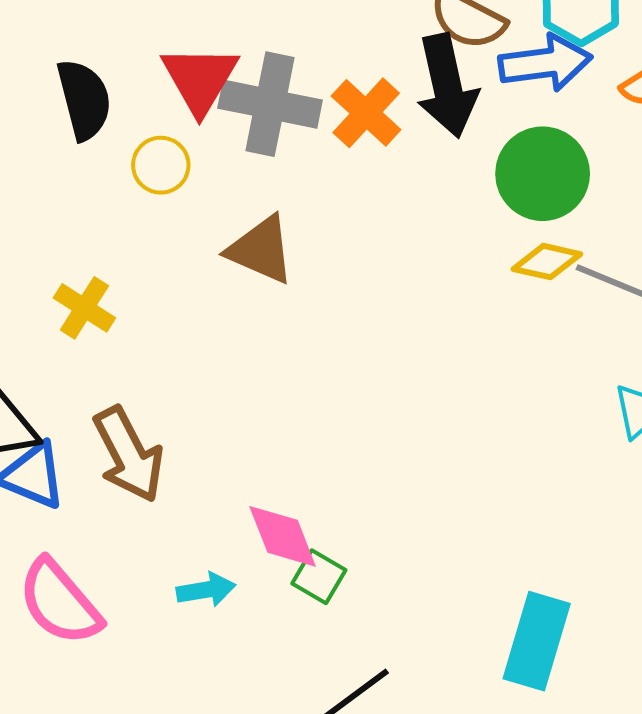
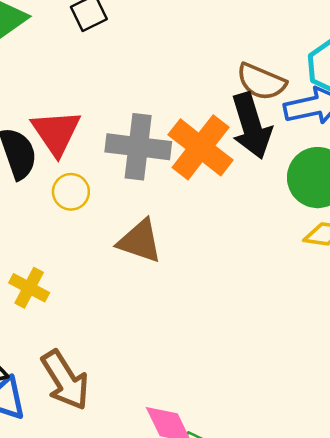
red triangle: (200, 79) -> (56, 132), moved
orange cross: (366, 113) -> (201, 147), size x1.4

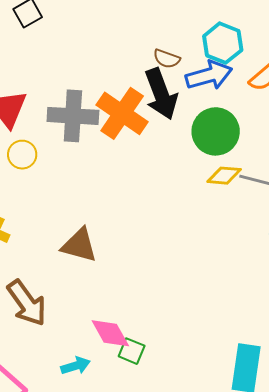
brown semicircle: (261, 82) -> (167, 59), size x0.7
brown triangle: (140, 241) -> (79, 245), moved

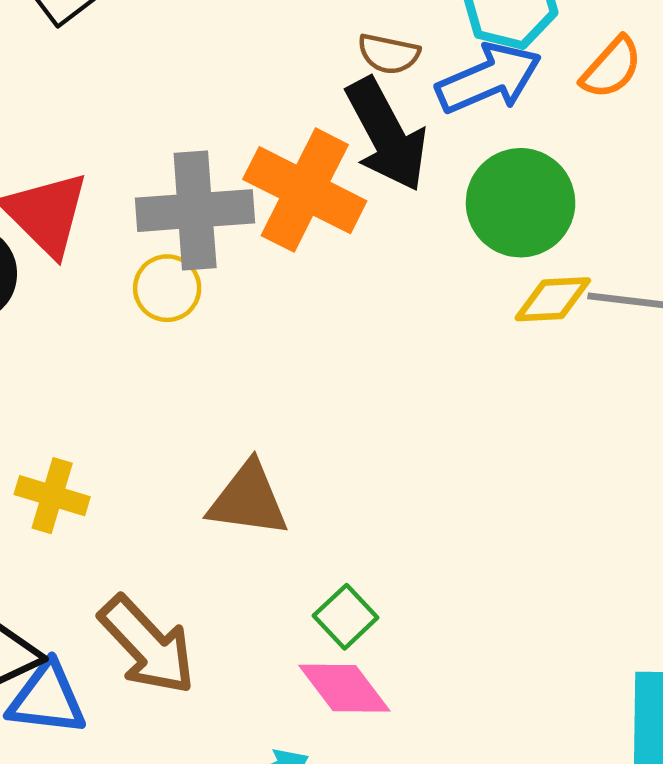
yellow circle: (22, 155) -> (167, 288), moved
green square: (132, 351) -> (346, 617), moved, turned 32

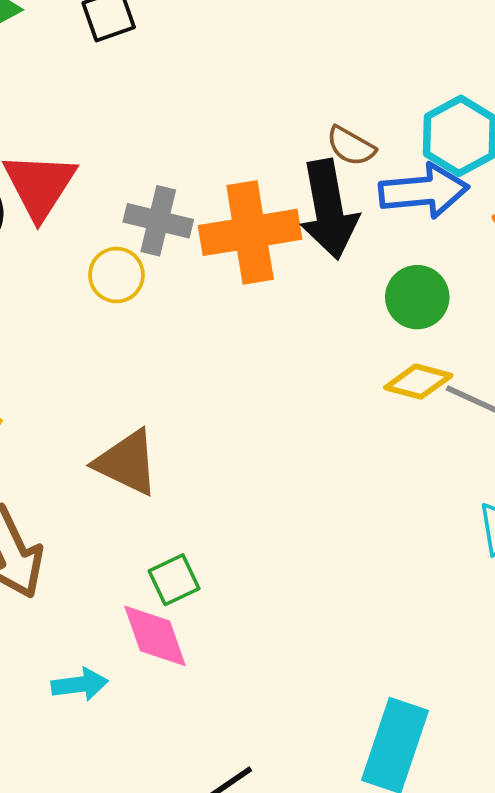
orange cross: (305, 190) -> (250, 232), turned 36
green circle: (521, 203) -> (417, 297), size x0.7
gray cross: (195, 211) -> (158, 221), size x0.7

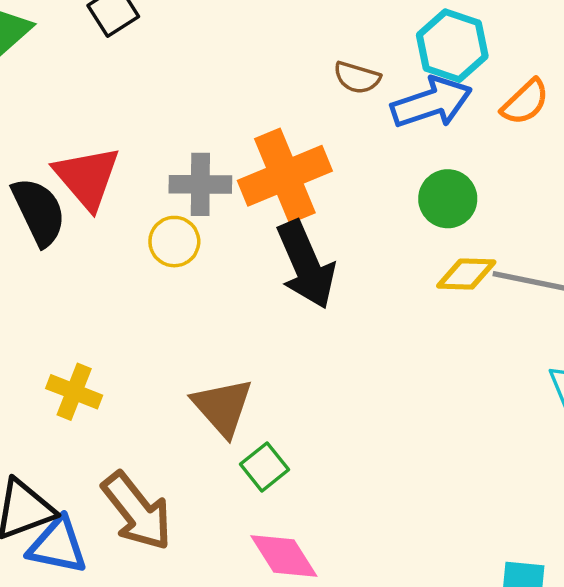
black arrow: (329, 209) -> (306, 265), moved
brown triangle: (127, 463) -> (223, 407), turned 36
green square: (174, 580) -> (264, 467), moved

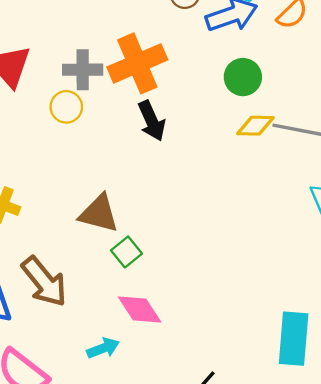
black arrow: (306, 265) -> (152, 121), size x0.7
brown triangle: (223, 407) -> (99, 214), turned -33

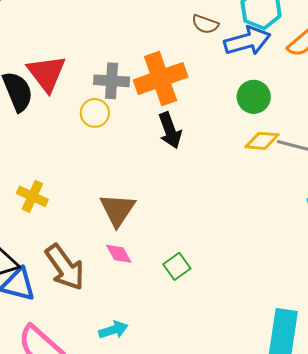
brown triangle: (99, 214) -> (117, 210), turned 45
green square: (126, 252) -> (177, 266), moved
pink diamond: (140, 309) -> (119, 254), moved, size x0.7

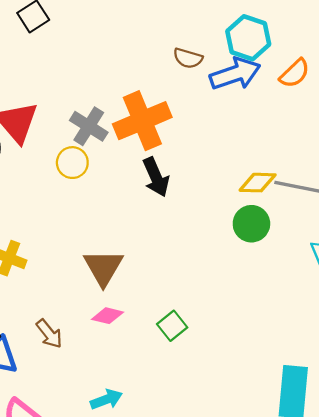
gray cross: (112, 81) -> (89, 126), turned 32
green circle: (254, 97) -> (251, 224), moved
pink diamond: (119, 254) -> (108, 316), turned -44
brown arrow: (65, 267) -> (49, 334), size x0.6

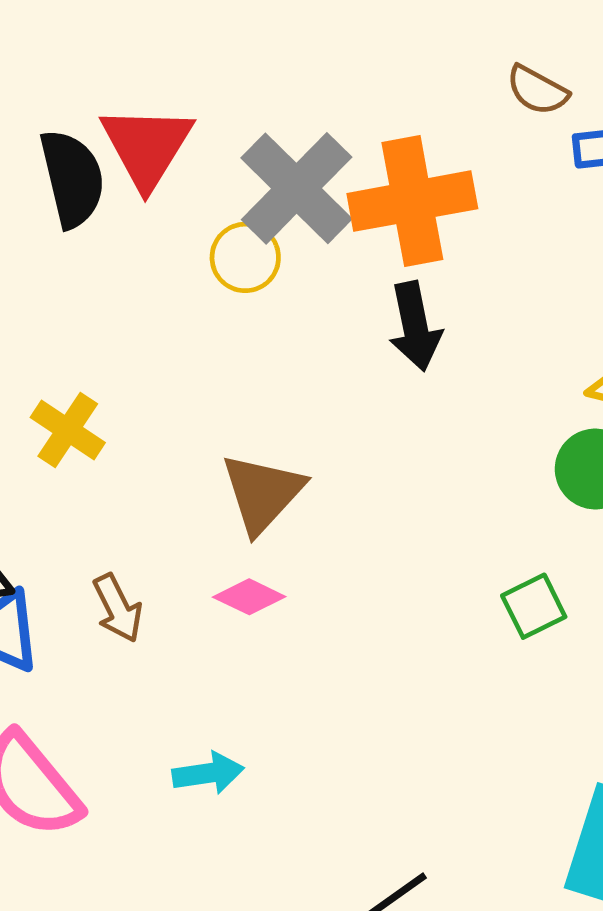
gray cross: (89, 126) -> (297, 188), size x1.4
green square: (172, 326) -> (534, 606), moved

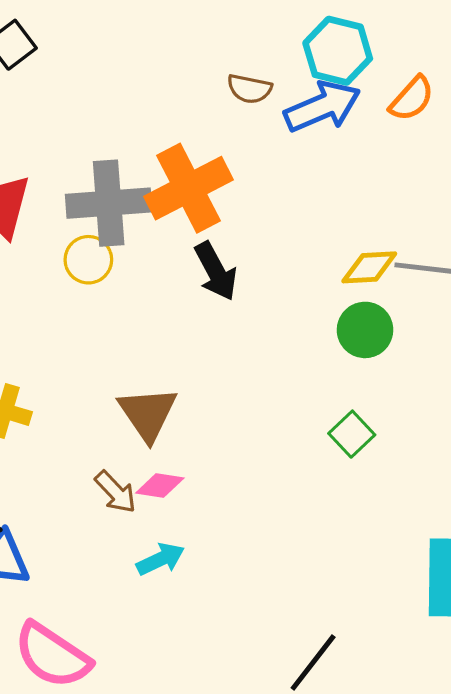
gray cross: (297, 188) -> (109, 203), turned -32
brown arrow: (118, 608) -> (116, 492), moved
cyan arrow: (208, 773) -> (161, 559), moved

